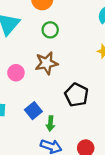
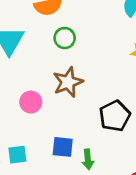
black pentagon: (77, 95) -> (115, 116), turned 30
blue square: (33, 111) -> (63, 147), turned -35

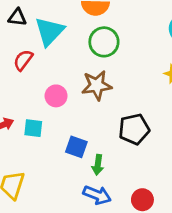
green circle: (65, 38) -> (104, 42), size x1.4
cyan square: (17, 155) -> (33, 128), moved

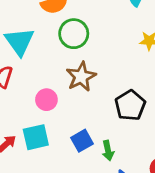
cyan square: (33, 128) -> (36, 137), size x1.4
blue square: (76, 147) -> (82, 141), turned -30

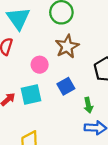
blue square: (82, 141) -> (66, 86), moved

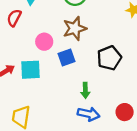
blue square: (66, 86) -> (67, 58), moved

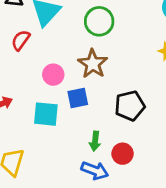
brown star: (75, 28) -> (93, 64), turned -30
cyan square: (30, 70) -> (46, 114), moved
red circle: (125, 112) -> (123, 154), moved

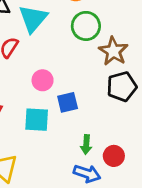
brown star: (93, 64) -> (113, 51), moved
black pentagon: (130, 106) -> (122, 87), moved

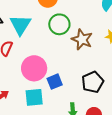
pink circle: (43, 80) -> (34, 68), size x1.6
black pentagon: (122, 87) -> (93, 82), moved

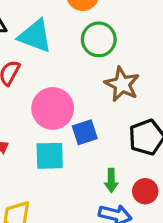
cyan triangle: (20, 25) -> (35, 36), turned -45
brown star: (82, 39) -> (122, 84), moved

